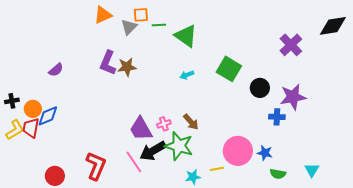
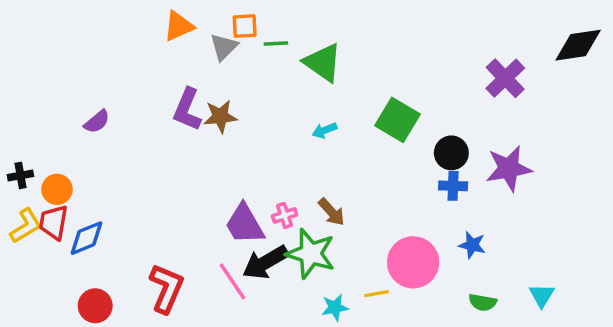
blue diamond: (48, 116) -> (87, 238), moved
blue cross: (277, 117) -> (453, 186), moved
blue star: (265, 153) -> (472, 245), moved

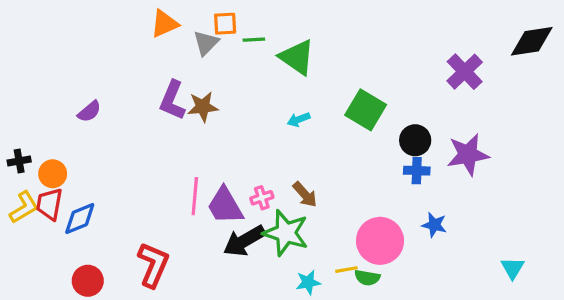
pink line: (232, 281) -> (195, 196), moved, turned 39
cyan triangle: (542, 295) -> (513, 268), moved
green semicircle: (483, 302) -> (367, 278), moved

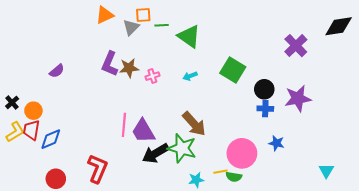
black cross: (19, 161) -> (12, 103), turned -32
brown arrow: (305, 195) -> (194, 124), size x1.5
pink cross: (262, 198) -> (152, 76), moved

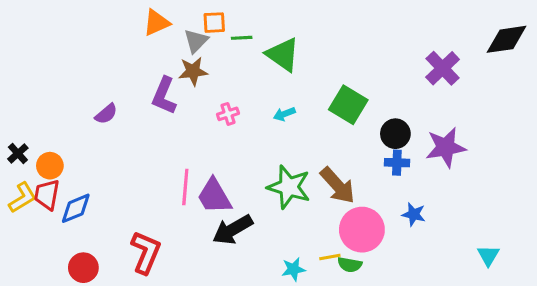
brown star: (129, 68) -> (193, 71), moved
purple semicircle: (57, 71) -> (106, 114), moved
brown arrow: (194, 124) -> (338, 185), moved
green star: (182, 148) -> (289, 187), moved

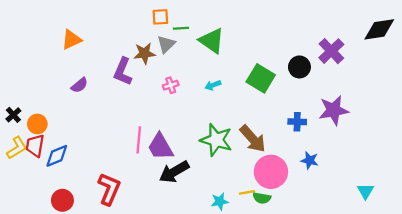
orange triangle: (156, 23) -> (72, 40), moved
gray triangle: (196, 41) -> (166, 44), moved
black circle: (395, 134) -> (299, 67), moved

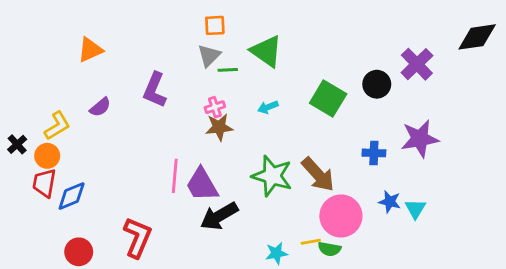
orange square: (160, 17) -> (215, 25), moved
green line: (181, 28) -> (228, 70), moved
brown star: (144, 53) -> (219, 127), moved
yellow L-shape: (17, 148) -> (57, 126), moved
cyan triangle: (366, 191) -> (415, 209), moved

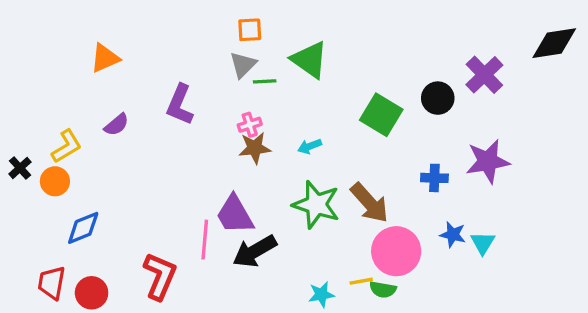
cyan arrow: (268, 107) -> (310, 146), moved
pink line: (175, 176) -> (205, 240), moved
red trapezoid: (44, 183) -> (52, 283), moved

